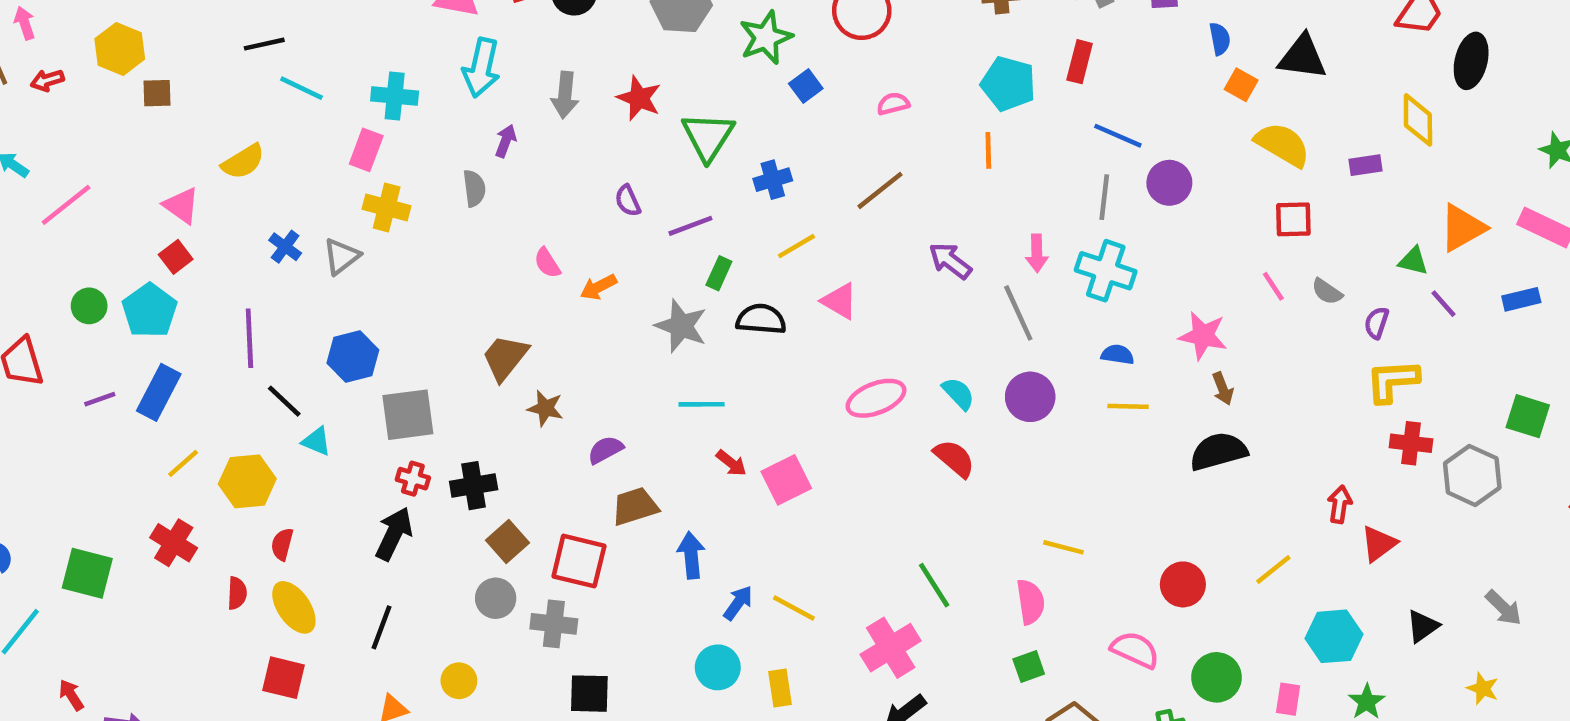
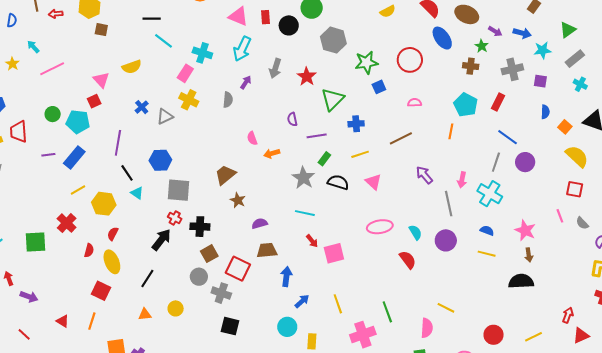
blue semicircle: (1220, 39) -> (545, 112), moved
cyan pentagon: (150, 311) -> (78, 122), turned 30
green square: (87, 573) -> (36, 242), moved, turned -30
yellow line: (794, 608) -> (338, 304), moved, turned 30

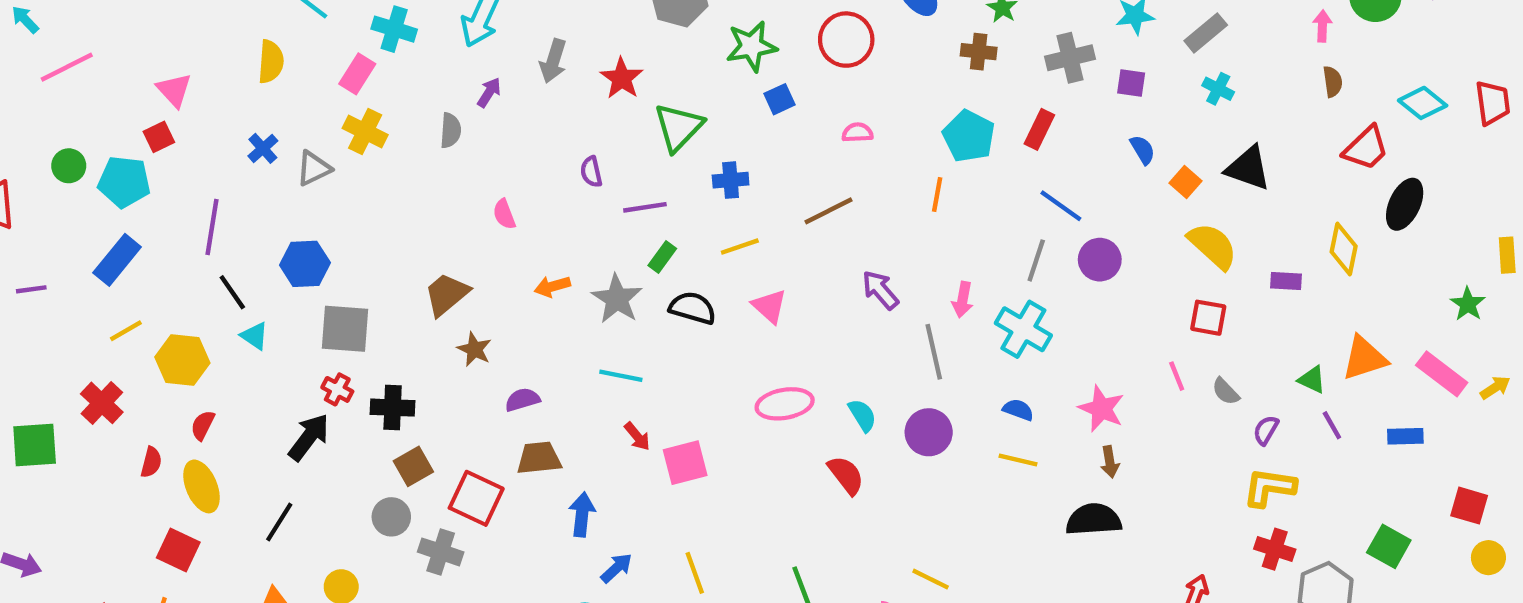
yellow semicircle: (132, 67) -> (271, 62), moved, turned -66
blue semicircle: (545, 112) -> (1143, 150), turned -32
orange arrow: (272, 153) -> (552, 286), moved
purple line: (48, 155) -> (31, 289), moved

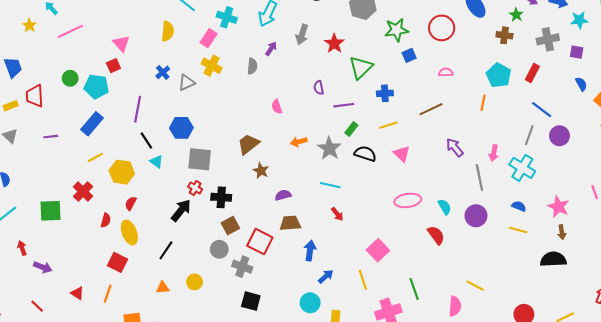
pink square: (685, 463) -> (378, 250), moved, turned -30

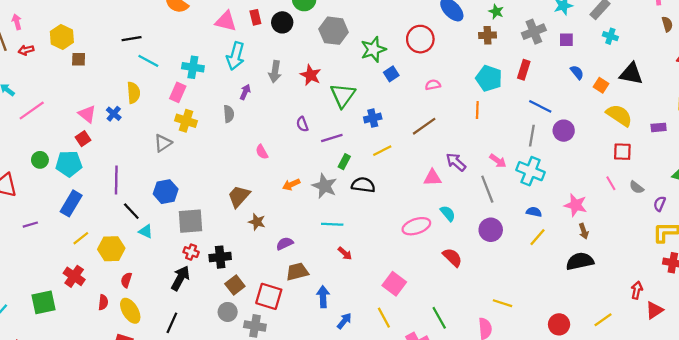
blue cross: (163, 72) -> (114, 114), moved
pink arrow: (494, 153) -> (498, 161), turned -56
pink triangle: (402, 154) -> (432, 178), moved, turned -36
cyan semicircle: (445, 207) -> (448, 213), moved
yellow line: (518, 230) -> (538, 237), turned -54

